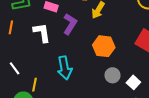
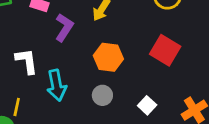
white L-shape: (42, 33) -> (27, 61), moved
gray circle: (113, 75) -> (102, 95), moved

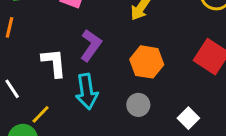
purple L-shape: (64, 28) -> (91, 45), moved
yellow line: (17, 107) -> (41, 114), turned 30

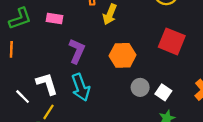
white L-shape: (54, 63) -> (47, 84), moved
gray circle: (138, 105) -> (140, 87), moved

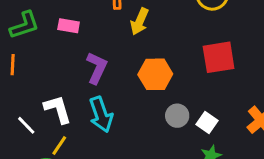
red square: (172, 41) -> (219, 57), turned -32

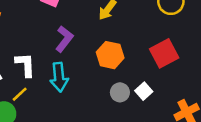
red square: (219, 57) -> (164, 53), turned -32
white square: (207, 123) -> (144, 91), moved

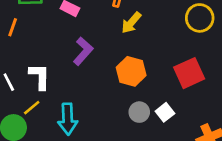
cyan arrow: (59, 77) -> (68, 119), moved

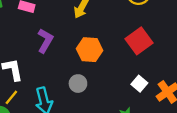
gray circle: (139, 112) -> (78, 84), moved
white square: (165, 112) -> (139, 84), moved

